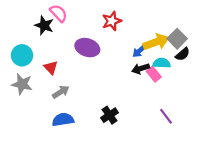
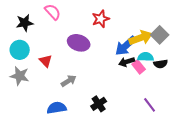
black star: (44, 25) -> (25, 23), moved, turned -30
blue arrow: (139, 51) -> (126, 46), size x1.6
black semicircle: (183, 54) -> (161, 64), moved, turned 32
gray arrow: (61, 92) -> (69, 81), moved

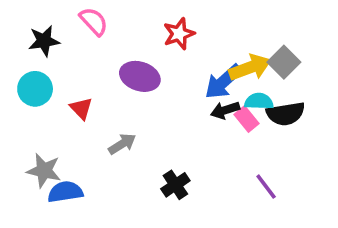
black semicircle: (161, 64) -> (286, 114), size x1.5
gray star: (20, 76) -> (44, 171), moved
blue semicircle: (57, 108) -> (65, 192), moved

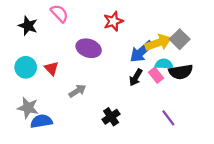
black star: (44, 41) -> (28, 26), turned 30
cyan circle: (35, 89) -> (26, 67), moved
black arrow: (225, 110) -> (136, 77), moved, turned -42

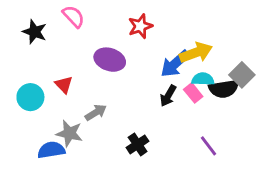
gray square: (180, 39) -> (242, 75), moved
cyan circle: (26, 67) -> (30, 97), moved
gray star: (28, 108) -> (69, 133), moved

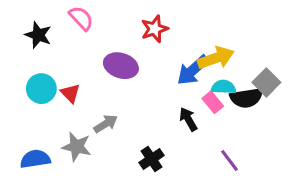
black arrow: (168, 96) -> (188, 119), moved, turned 120
cyan circle: (30, 97) -> (41, 89), moved
blue semicircle: (51, 150) -> (35, 159), moved

